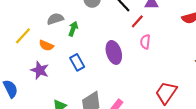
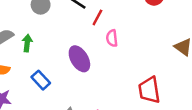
red trapezoid: (166, 93) -> (149, 90), turned -30

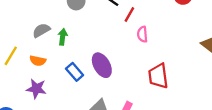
purple ellipse: (79, 59) -> (102, 65), moved
red trapezoid: (149, 90) -> (158, 76), moved

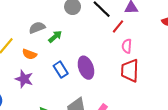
green arrow: (63, 37) -> (55, 37), turned 32
red trapezoid: (158, 76) -> (130, 71), moved

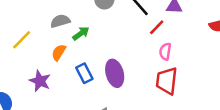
orange semicircle: (29, 54) -> (59, 52), moved, turned 96

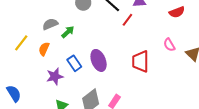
pink semicircle: (165, 51) -> (169, 45), moved, turned -32
orange semicircle: (59, 52) -> (44, 49), moved
purple star: (40, 81) -> (55, 76), moved, turned -30

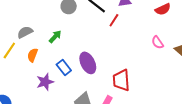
gray semicircle: (50, 24) -> (25, 32), moved
red trapezoid: (141, 61) -> (121, 80), moved

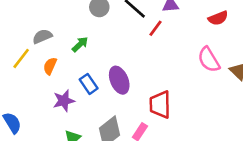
pink semicircle: (158, 42) -> (209, 60), size x1.5

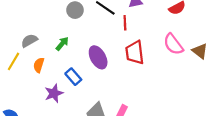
red line: (156, 28) -> (125, 23), turned -32
purple ellipse: (119, 80) -> (98, 57), moved
red trapezoid: (160, 105) -> (135, 53), moved

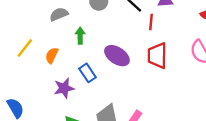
gray semicircle: (29, 41) -> (59, 14), moved
green arrow: (62, 44) -> (80, 36), turned -48
purple ellipse: (98, 57) -> (117, 56), turned -35

